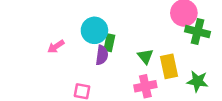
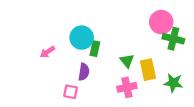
purple semicircle: (102, 55) -> (84, 72), moved

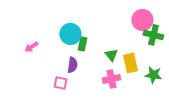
pink arrow: (47, 52) -> (31, 47), moved

